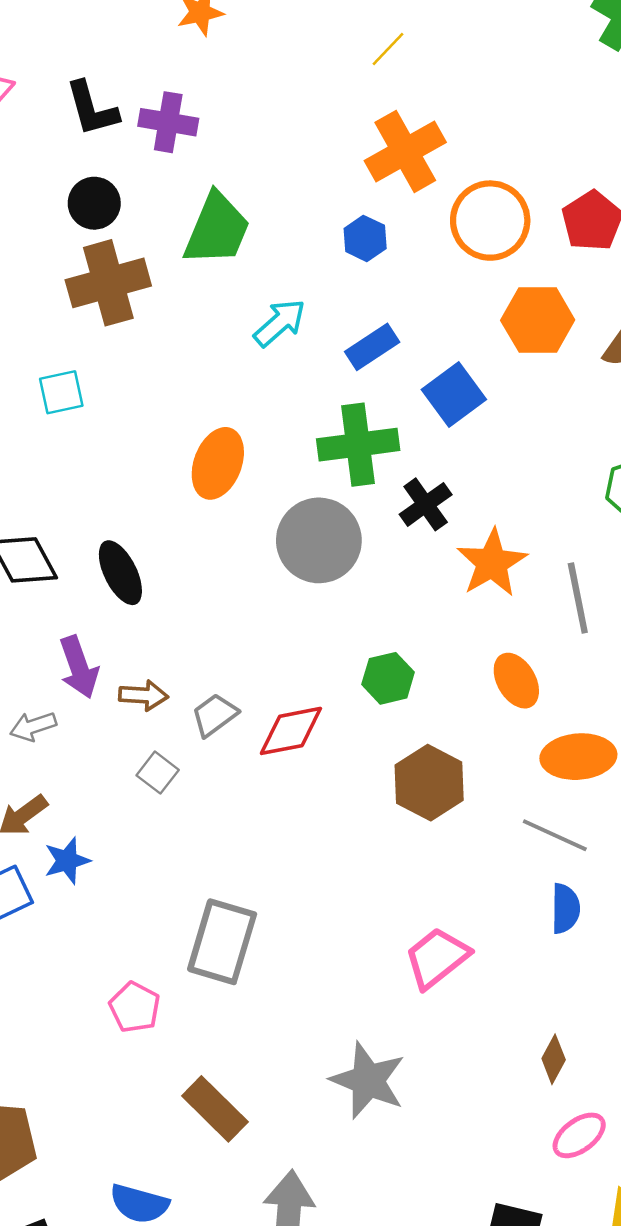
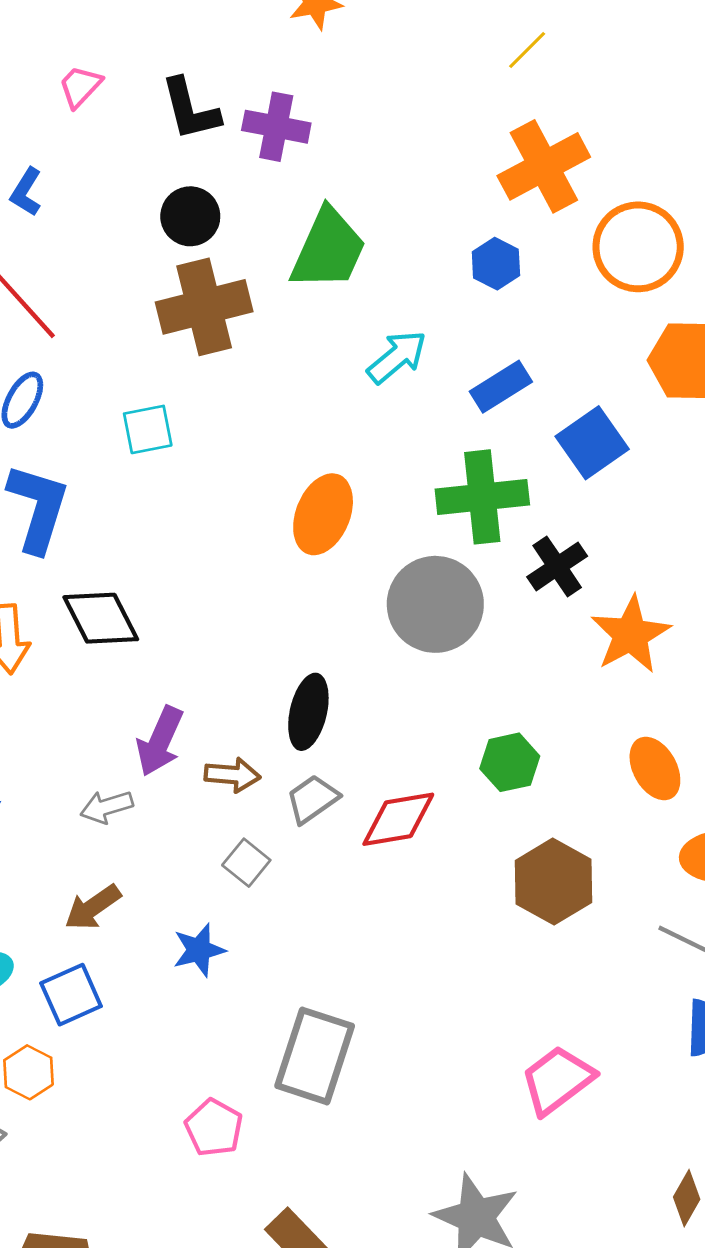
black ellipse: (120, 573) -> (308, 712), moved, turned 38
purple arrow: (79, 667) -> (160, 741), turned 42
blue star: (67, 861) -> (199, 950), moved

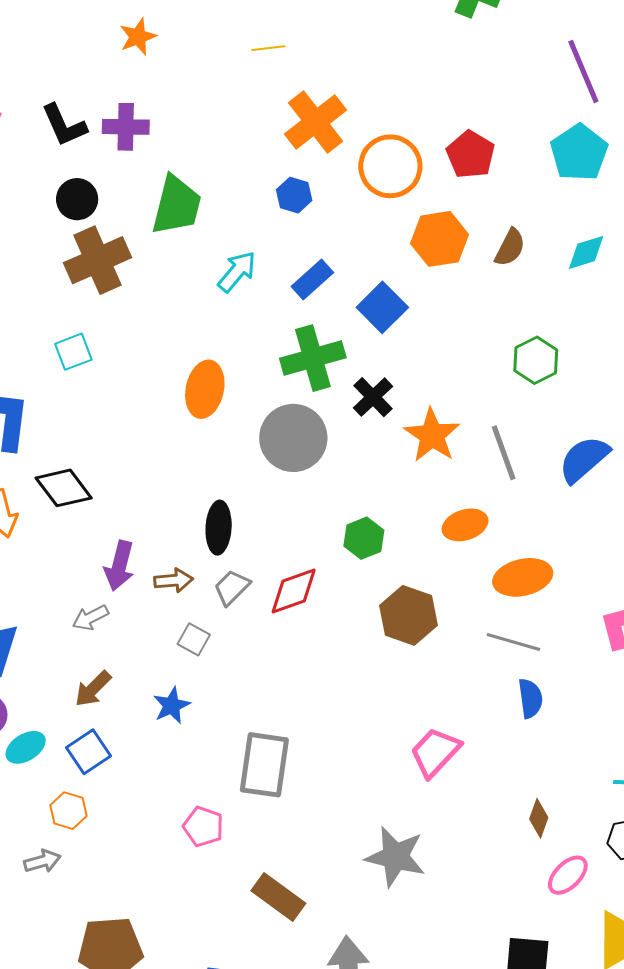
yellow line: (527, 50) -> (268, 48), moved, turned 48
orange ellipse: (655, 768) -> (465, 525), turned -69

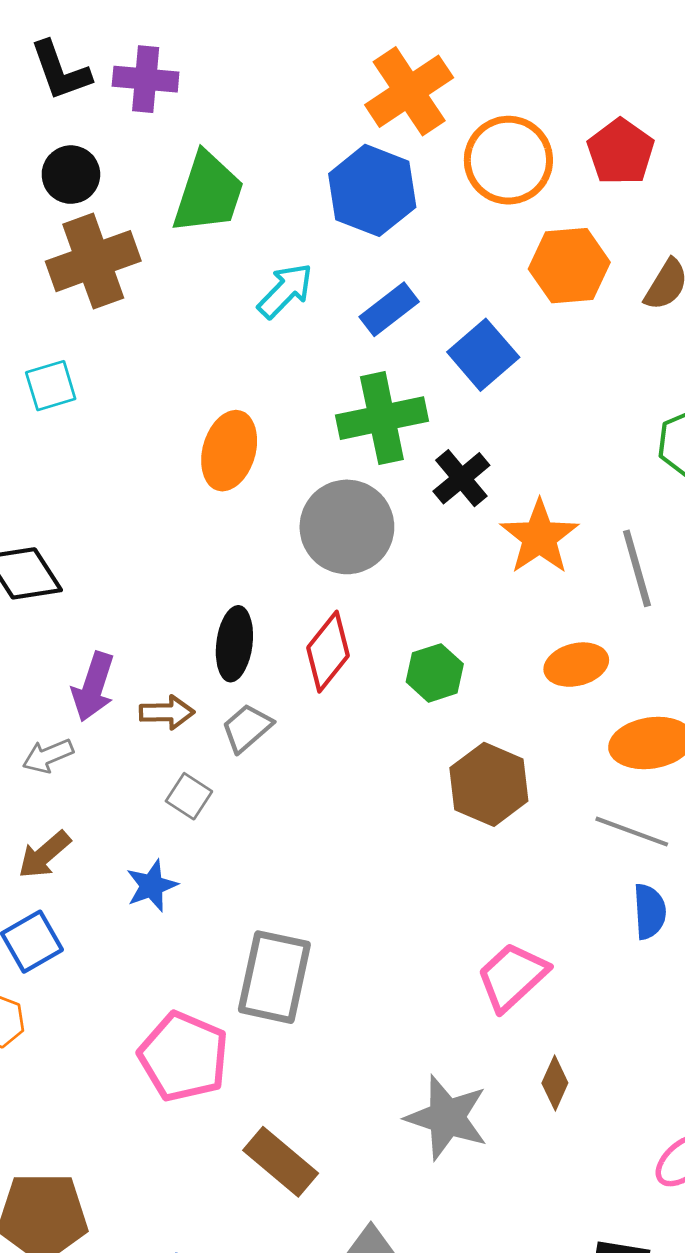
blue hexagon: (294, 195) -> (372, 190), size x1.8
red diamond: (294, 591) -> (328, 652), moved, turned -36
brown diamond: (539, 818) -> (555, 1083), moved
pink pentagon: (203, 827) -> (184, 1057), size x1.6

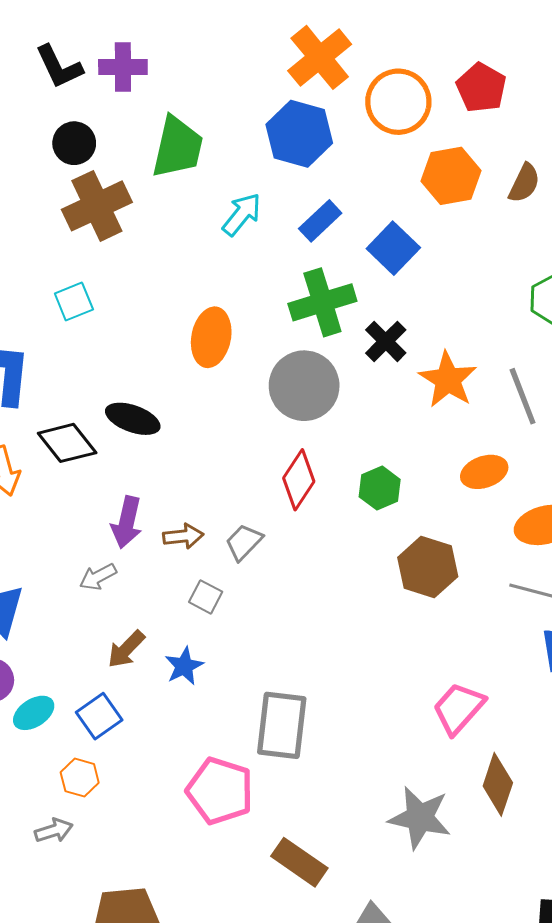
black ellipse: (234, 644) -> (133, 419), moved, turned -72
brown arrow: (44, 855) -> (126, 649), moved
brown diamond: (555, 1083) -> (498, 784), size x1.5

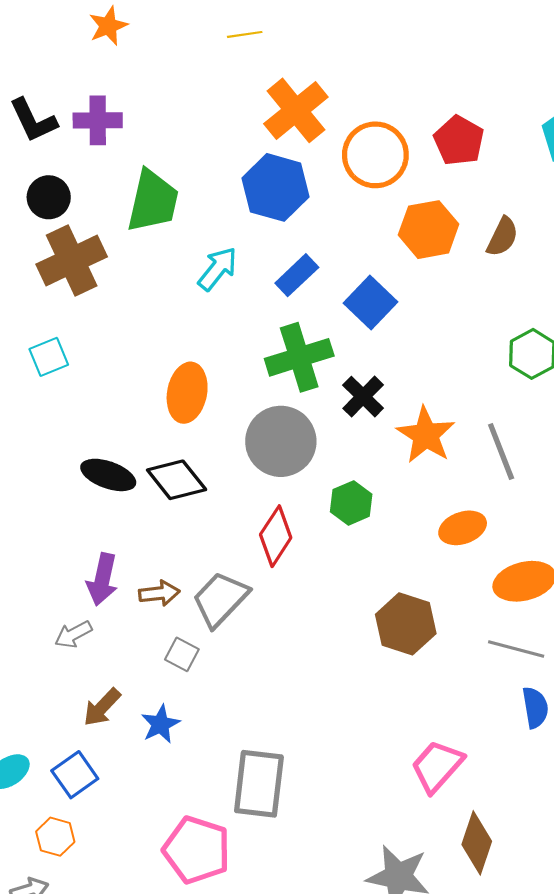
black diamond: (67, 443) -> (177, 480), moved
green hexagon: (380, 488) -> (351, 503), moved
gray trapezoid: (244, 542) -> (220, 599), size x1.5

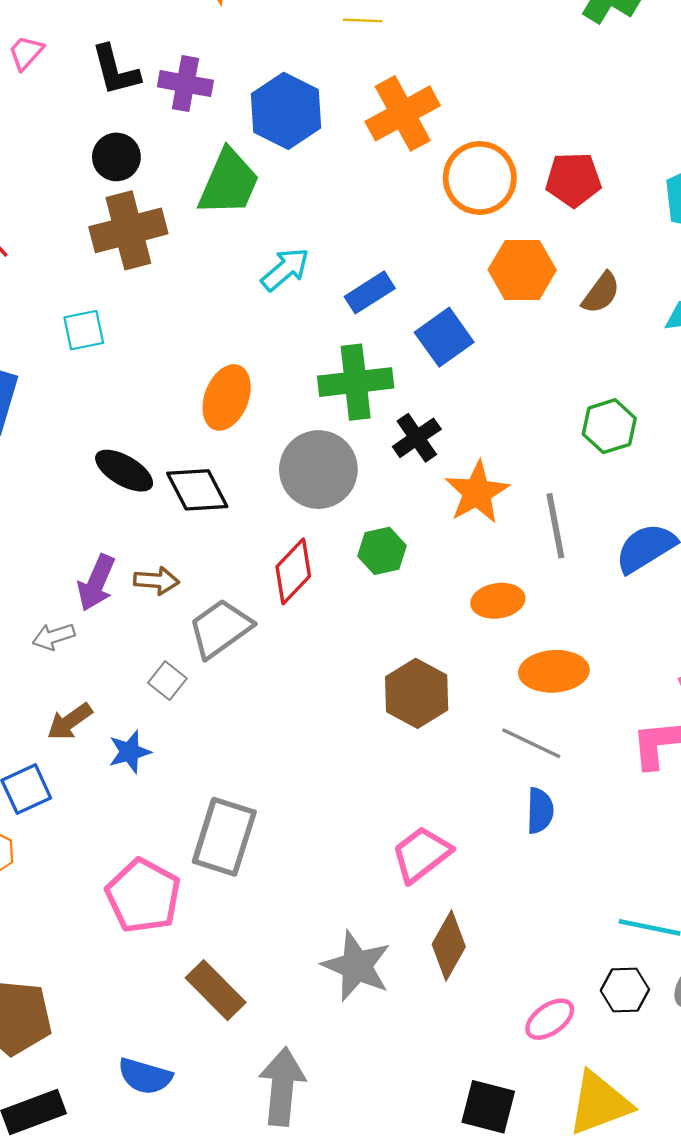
red pentagon: (459, 141) -> (573, 180), turned 30
blue hexagon: (276, 187) -> (286, 111), moved
brown arrow: (159, 593) -> (156, 581), moved

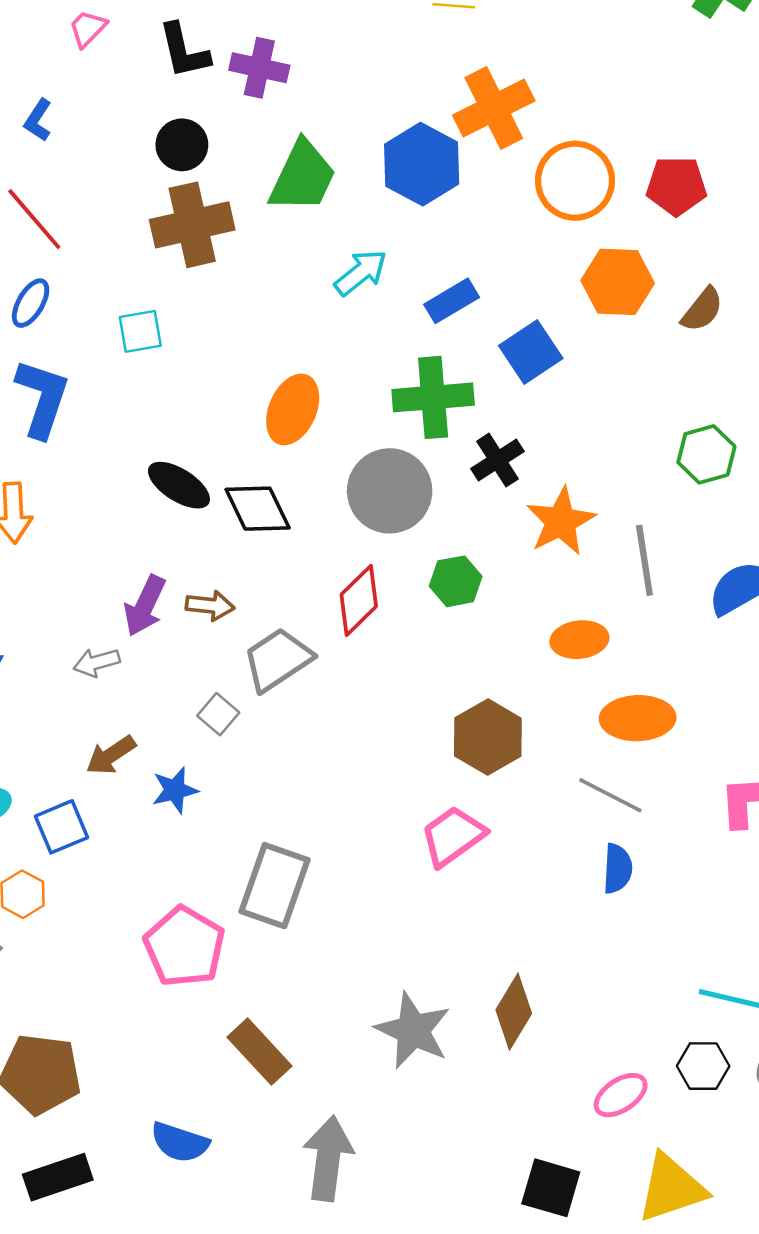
blue hexagon: (286, 111) -> (422, 164), moved
pink trapezoid: (421, 854) -> (453, 836), moved

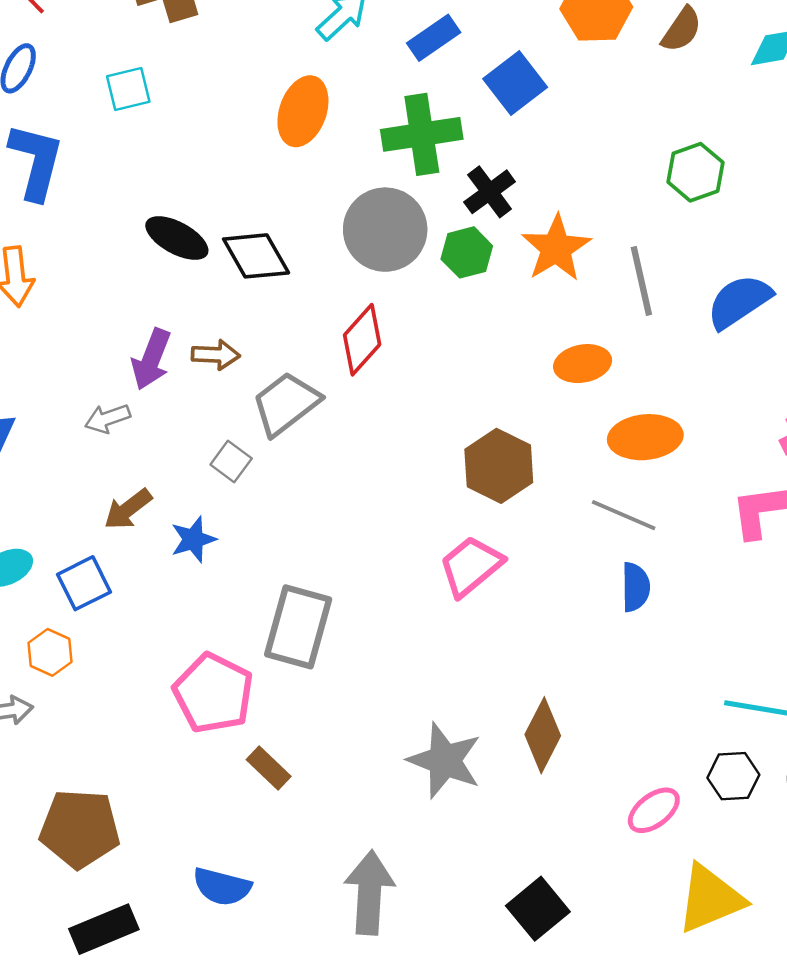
orange ellipse: (293, 409) -> (303, 111), moved
green hexagon: (456, 581) -> (467, 252), moved
brown rectangle: (259, 1052) -> (269, 768), moved, size x0.7
black square: (551, 1188) -> (538, 909), moved, turned 38

